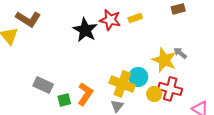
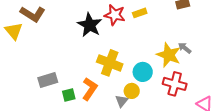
yellow cross: (122, 84) -> (110, 63), moved
gray rectangle: (43, 85) -> (48, 80), turned -42
yellow circle: (154, 94) -> (132, 91), moved

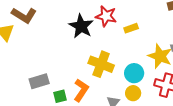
yellow rectangle: (140, 13) -> (131, 28), moved
yellow circle: (132, 91) -> (133, 93), moved

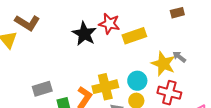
yellow rectangle: (131, 28) -> (134, 36), size x1.6
yellow cross: (101, 64) -> (105, 87), moved, turned -35

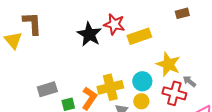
brown L-shape: (27, 23) -> (32, 23), turned -125
gray arrow: (179, 57) -> (189, 81), moved

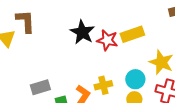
red star: (114, 24) -> (107, 40), moved
yellow cross: (110, 87) -> (103, 85), size x0.7

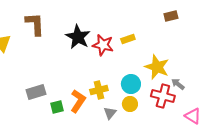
brown L-shape: (25, 21) -> (35, 24), moved
yellow rectangle: (132, 34) -> (128, 39), size x0.6

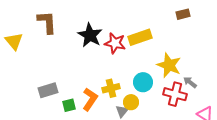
yellow rectangle: (128, 39) -> (140, 37), size x1.6
yellow circle: (130, 104) -> (131, 102), moved

